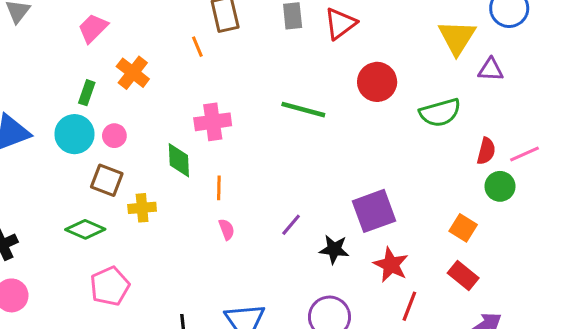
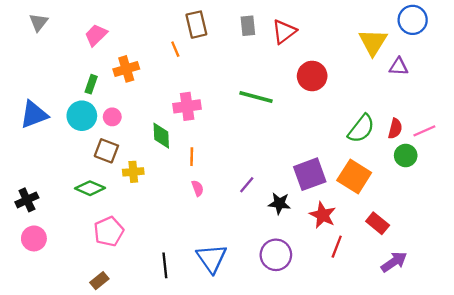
orange cross: (133, 73) -> (126, 69), turned 35
green semicircle: (440, 113) -> (361, 129), moved, turned -36
orange square: (463, 228) -> (354, 177), moved, size x1.6

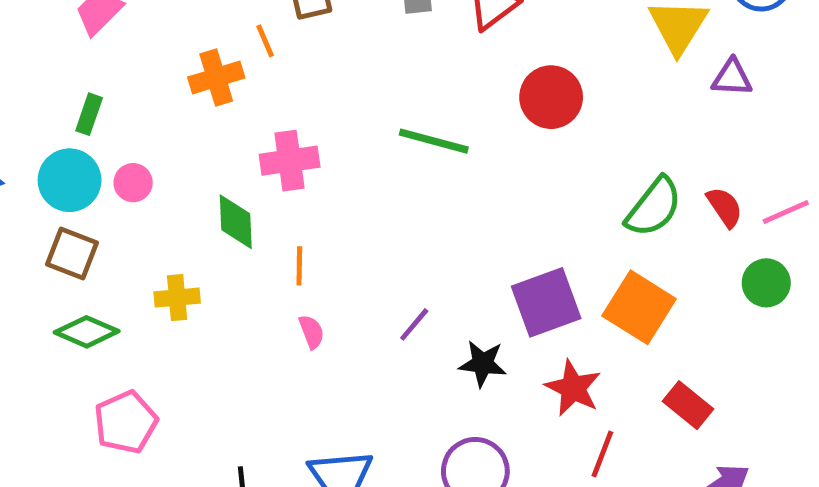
orange cross: (126, 69) -> (216, 78), moved
red semicircle: (395, 129) -> (725, 207), turned -48
brown square: (106, 151) -> (72, 254), moved
green circle: (406, 155) -> (766, 283), moved

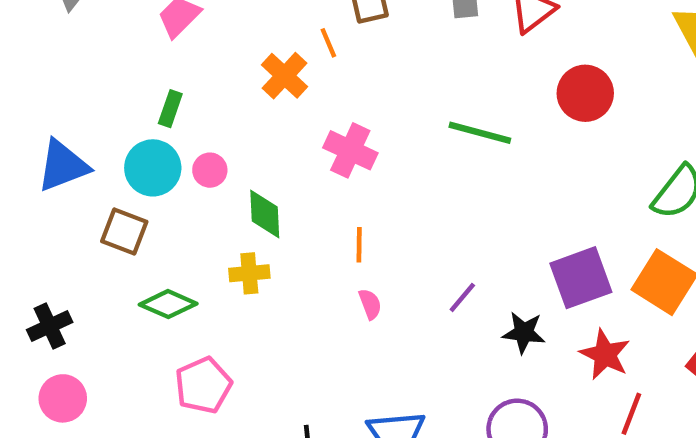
orange cross: (216, 78) -> (284, 76), turned -30
pink cross: (290, 161) -> (350, 150), turned 33
green diamond: (236, 222) -> (265, 214), moved
brown square: (72, 254) -> (124, 232), moved

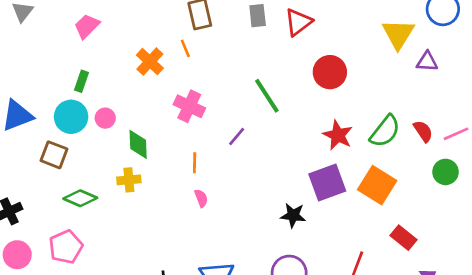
orange line: (328, 43) -> (185, 48), moved
green line: (480, 133) -> (267, 96), turned 42
purple line: (462, 297) -> (237, 136), moved
red star: (605, 354) -> (338, 135), moved
pink pentagon: (203, 385) -> (66, 247), moved

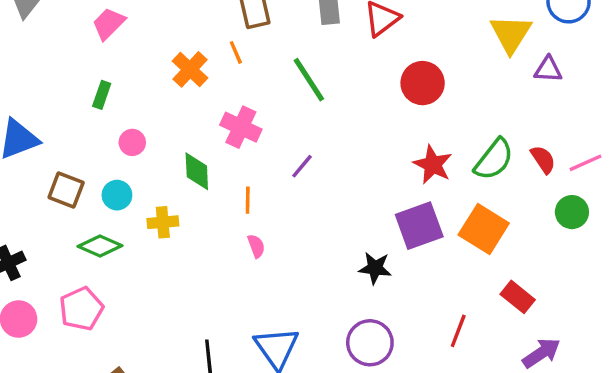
green line: (267, 96) -> (309, 80), moved
cyan circle: (71, 117) -> (117, 195), moved, size x0.7
green diamond: (138, 144) -> (197, 171), moved

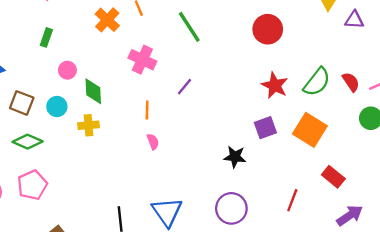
green diamond: (197, 171) -> (93, 91), moved
purple square: (419, 226) -> (265, 128), size x0.7
green diamond: (100, 246) -> (28, 142), moved

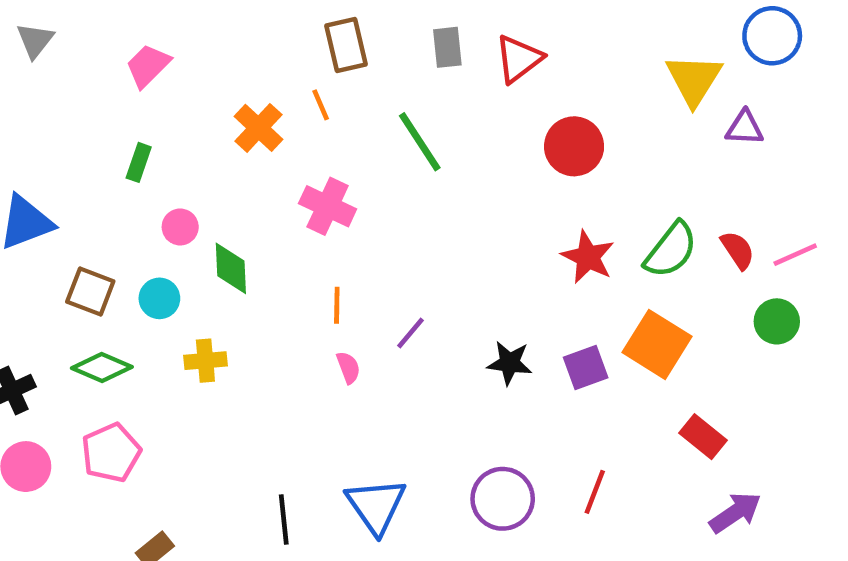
purple line: (185, 87) -> (411, 333), moved
yellow cross: (88, 125) -> (205, 361), moved
purple square: (265, 128) -> (586, 367), moved
black star: (235, 157) -> (510, 363), moved
red line: (292, 200) -> (595, 492), moved

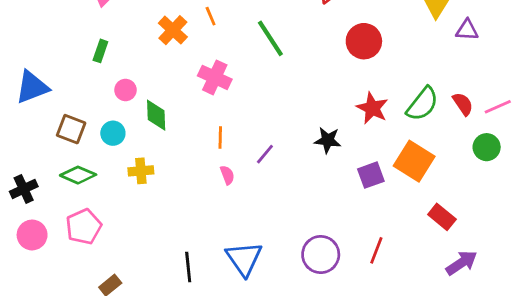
black star: (510, 363) -> (328, 140), moved

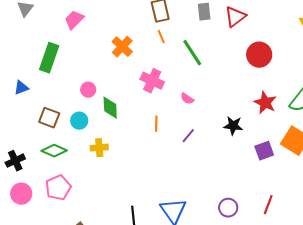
orange line: (211, 16) -> (161, 37), moved
green rectangle: (100, 51) -> (49, 58), moved, size x1.8
blue triangle: (32, 87) -> (21, 88), size x0.6
pink semicircle: (227, 175) -> (187, 99), moved, turned 144
purple circle: (321, 255) -> (228, 208), size x0.7

